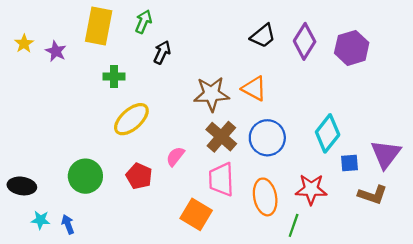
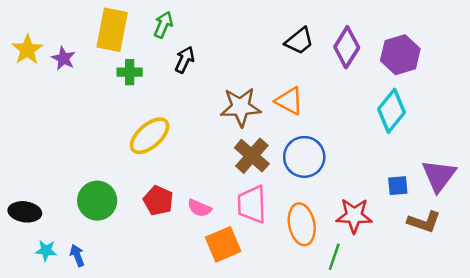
yellow star: (24, 44) -> (27, 50), size x1.4
green cross: (114, 76) -> (130, 72), moved
cyan diamond: (328, 133) -> (392, 111), moved
pink semicircle: (175, 156) -> (199, 208), moved, turned -105
orange square: (196, 214) -> (223, 244), turned 36

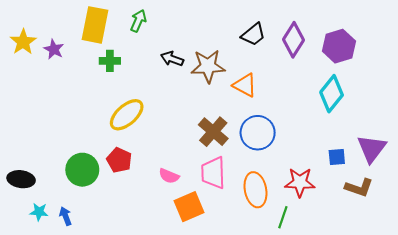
black arrow: (184, 60) -> (172, 59), moved, turned -95
brown star: (241, 107) -> (208, 66), moved
red pentagon: (158, 201) -> (119, 160), moved

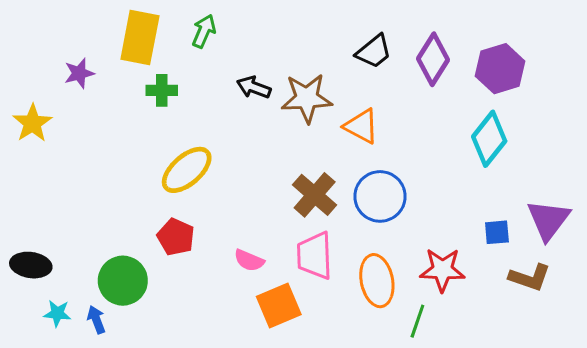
yellow star: (23, 42) -> (32, 123), moved
purple star: (54, 49) -> (79, 73), turned 30
green circle: (82, 170) -> (123, 281), moved

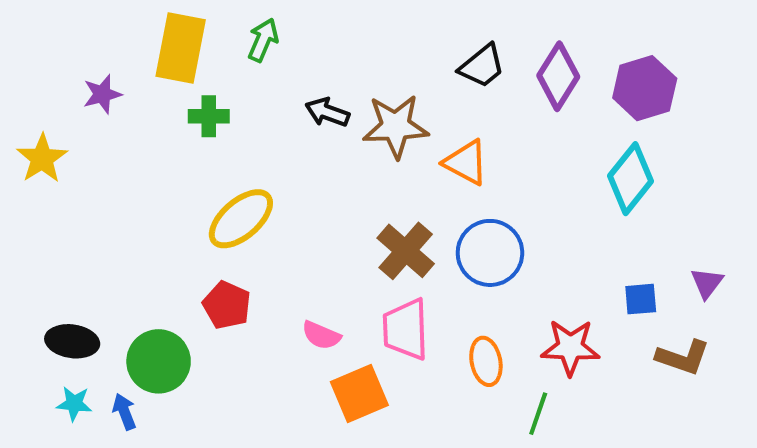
purple triangle: (548, 220) -> (707, 283), size x0.6
black ellipse: (31, 265) -> (72, 341), moved
orange ellipse: (377, 281) -> (486, 361), size x0.7

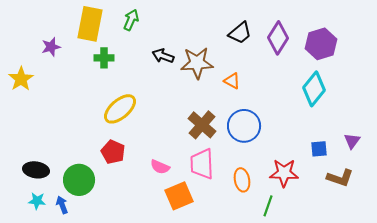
orange triangle: (466, 163) -> (232, 81), size x0.7

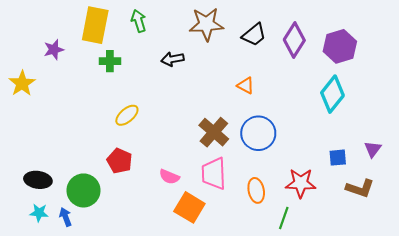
green arrow: (131, 20) -> (139, 21), turned -40
black arrow: (163, 56) -> (172, 59), turned -30
brown star: (197, 63) -> (206, 24), moved
yellow ellipse: (120, 109) -> (127, 115), size x0.7
orange square: (179, 196) -> (189, 207), turned -36

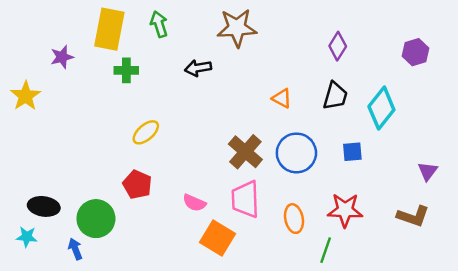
black trapezoid: (254, 35) -> (335, 96), moved, turned -35
purple diamond: (294, 40) -> (338, 46), size x0.7
purple hexagon: (340, 46) -> (415, 52), moved, size x0.7
blue square: (338, 158) -> (352, 152), moved
cyan star: (39, 213) -> (27, 237), moved

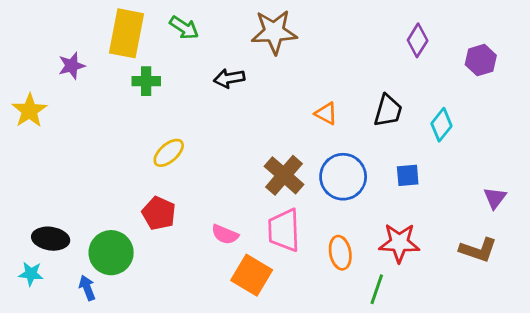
green arrow: (159, 24) -> (184, 28), turned 140
purple diamond: (338, 46) -> (418, 40), moved
cyan diamond: (381, 108) -> (441, 125), size x0.7

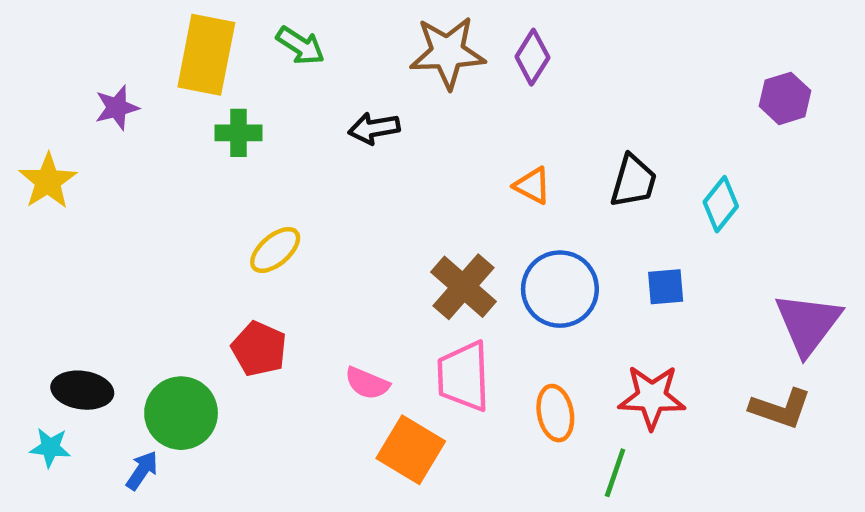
purple diamond: (418, 40) -> (532, 57), moved
purple triangle: (495, 198) -> (808, 323), size x1.8
blue arrow: (87, 288) -> (142, 470), turned 55

